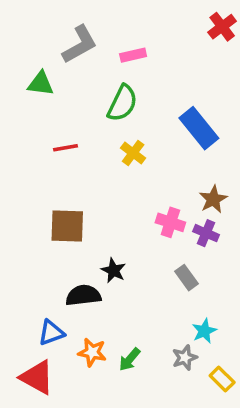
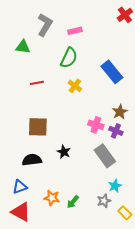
gray L-shape: (80, 44) -> (45, 25), turned -30
gray rectangle: (186, 278) -> (105, 156), size x1.6
black semicircle: (83, 295) -> (32, 160), moved
blue triangle: (51, 333) -> (20, 187), moved

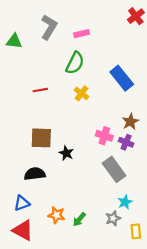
green triangle: (23, 47) -> (14, 41), moved
black star: (64, 152) -> (66, 153), moved
yellow rectangle: (125, 213) -> (136, 231), turned 40

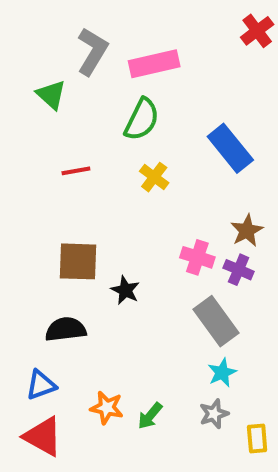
pink rectangle: (81, 34) -> (154, 64), size x1.6
green triangle: (14, 41) -> (51, 95), moved, turned 35
cyan star: (125, 202) -> (222, 373), moved

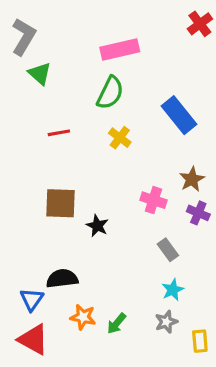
gray L-shape: (92, 51) -> (24, 37), moved
purple cross: (239, 270) -> (198, 213), moved
gray rectangle: (216, 321) -> (168, 250), size x0.6
black semicircle: (66, 329) -> (62, 279), moved
blue triangle: (41, 385) -> (32, 299), turned -35

